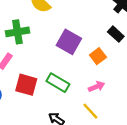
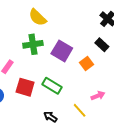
green cross: (17, 32) -> (33, 44), moved
pink arrow: (96, 87) -> (98, 96), moved

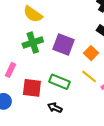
yellow line: (80, 110) -> (89, 76), moved
black arrow: (50, 117) -> (55, 108), moved

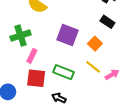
green cross: (33, 43) -> (21, 36), moved
pink rectangle: (10, 70) -> (32, 56), moved

